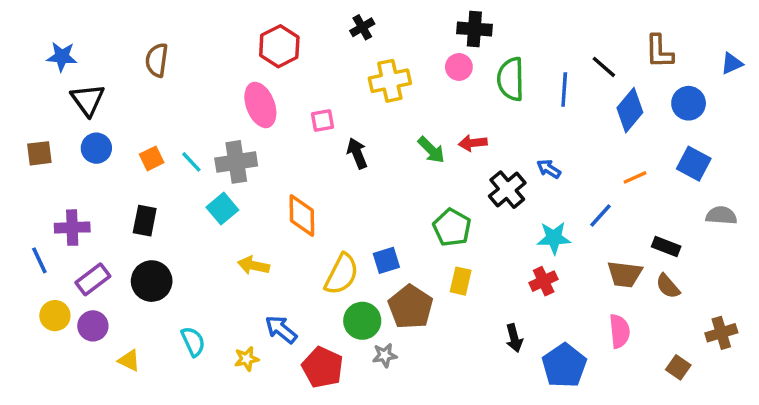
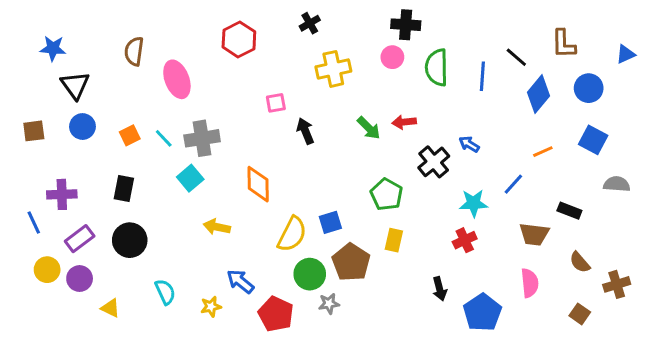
pink ellipse: (260, 105) -> (177, 79), moved
brown semicircle: (668, 286) -> (580, 262), moved

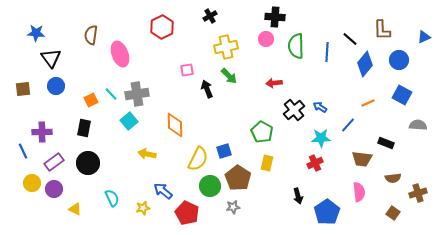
green arrow: (369, 128) -> (229, 76), moved
orange square: (130, 135) -> (91, 100), moved
blue arrow: (469, 144) -> (320, 107), moved
brown semicircle: (580, 262) -> (393, 178), turned -56
gray star: (329, 304) -> (233, 207), moved

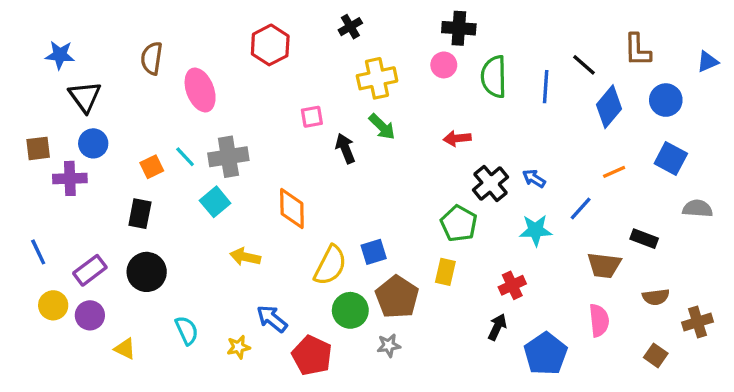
purple cross: (42, 132) -> (70, 178), moved
green pentagon: (262, 132) -> (459, 224), moved
red cross: (315, 163) -> (512, 285), moved
black arrow: (298, 196) -> (497, 327), turned -140

